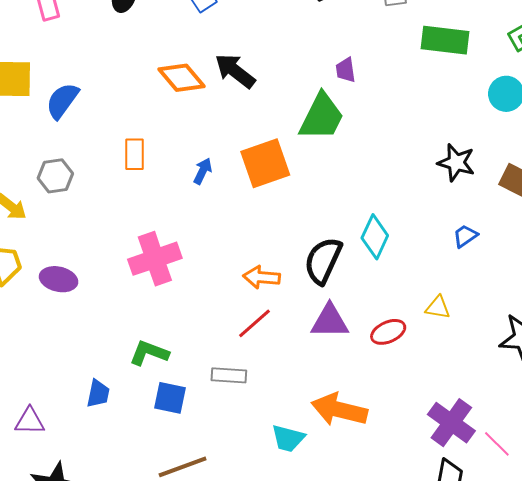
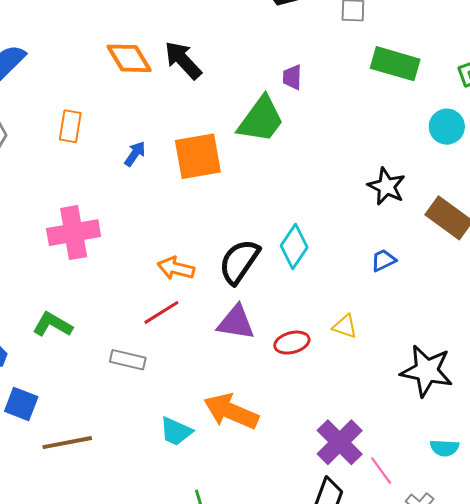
blue square: (170, 398) -> (21, 404), moved

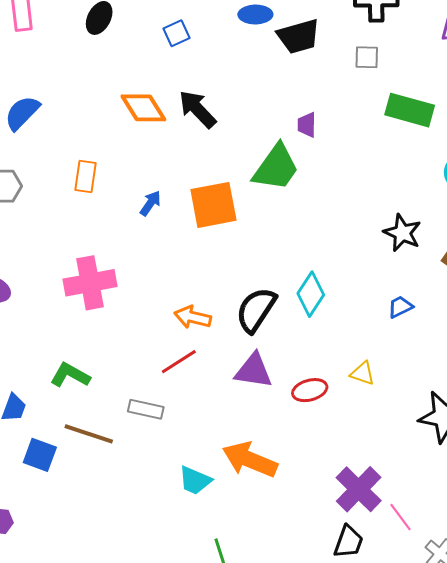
brown line: (67, 443) -> (89, 434), moved, turned 30

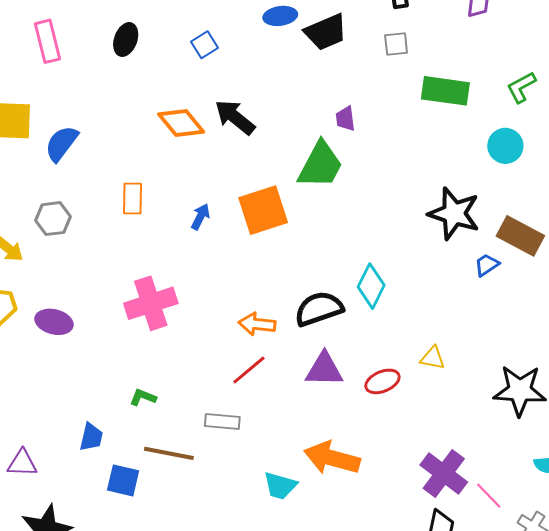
black star: (402, 233) -> (454, 214), size x1.4
blue trapezoid: (400, 307) -> (487, 265), moved
black semicircle: (256, 310) -> (319, 309), turned 45
green L-shape: (70, 375) -> (143, 397), size x0.7

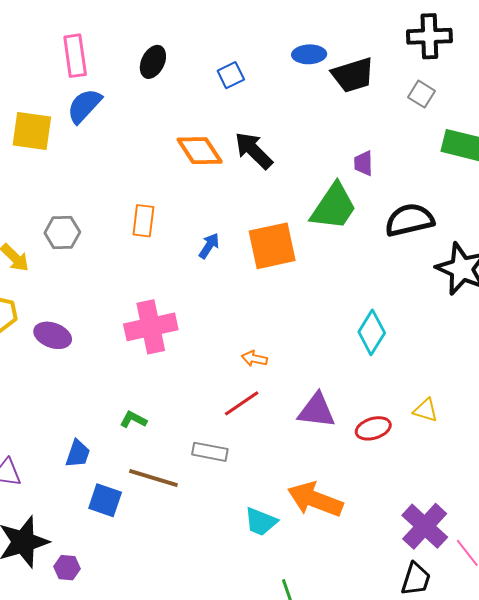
gray square: (396, 44) -> (421, 94), turned 32
blue semicircle: (61, 144) -> (84, 106), moved
black semicircle: (319, 309) -> (410, 220), moved
orange arrow: (257, 324) -> (254, 359), size x0.7

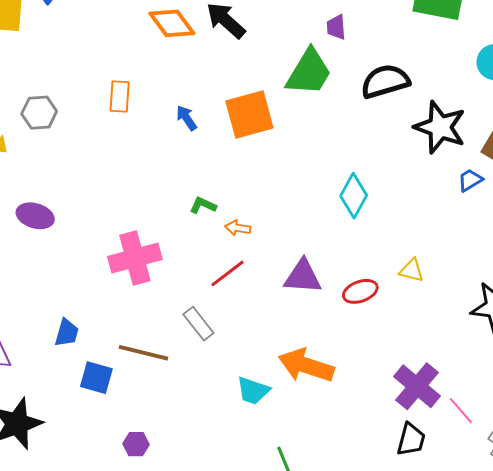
blue arrow: (209, 246) -> (187, 118), turned -64
pink cross: (151, 327) -> (135, 258), moved
green L-shape: (133, 420) -> (203, 205), moved
gray rectangle: (210, 452) -> (198, 324), turned 44
purple hexagon: (67, 568) -> (136, 444), moved

